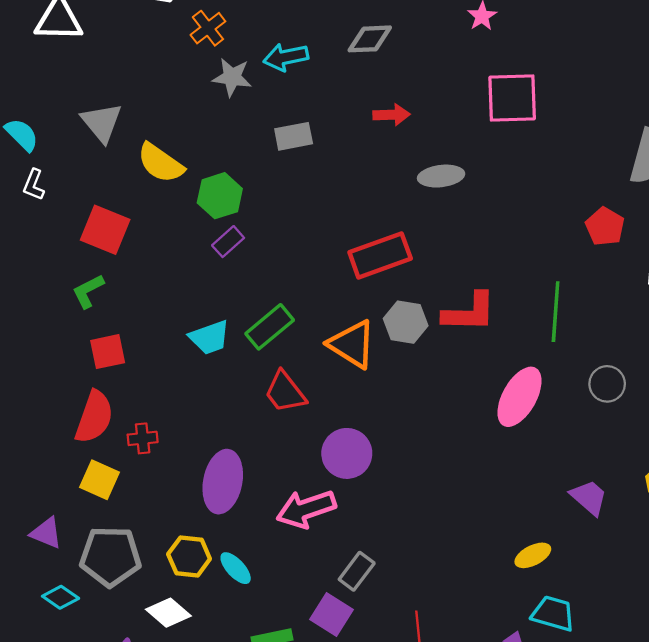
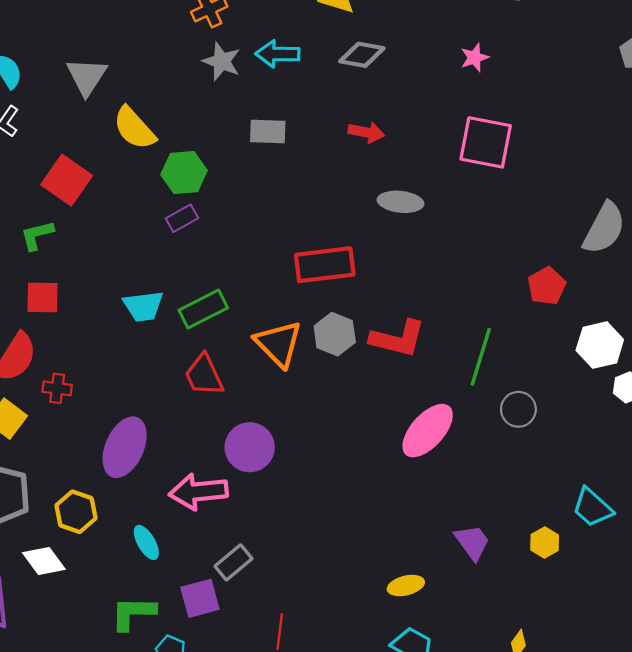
gray circle: (607, 384) -> (518, 409), moved
cyan ellipse: (236, 568) -> (146, 542), moved
purple square: (331, 614) -> (200, 598), turned 30

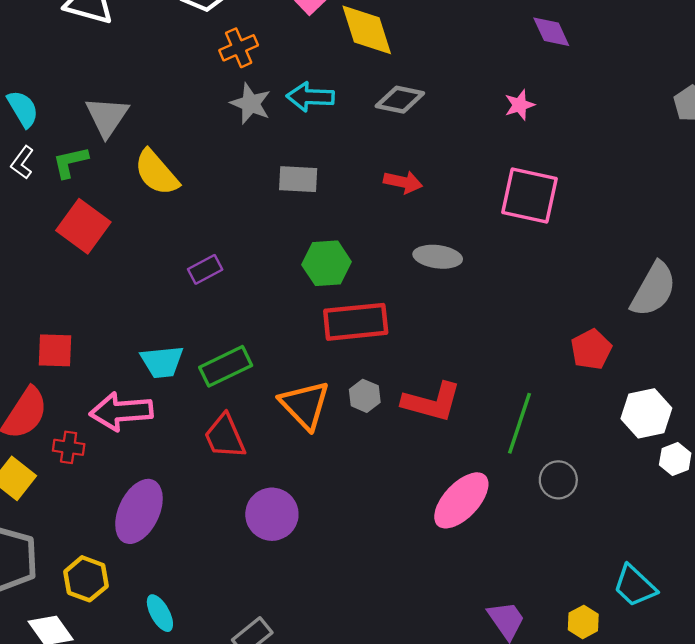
green hexagon: (184, 172) -> (327, 263), moved
green L-shape: (37, 235) -> (70, 162), moved
gray hexagon: (335, 334) -> (365, 396), size x0.7
pink arrow: (198, 492) -> (121, 411), moved

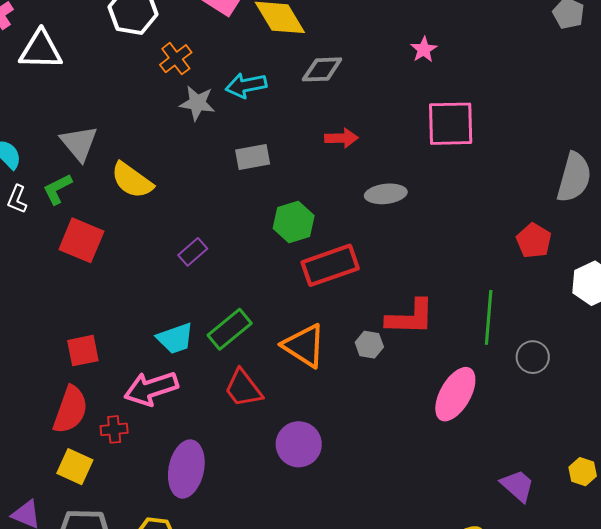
gray hexagon: (365, 396) -> (369, 345), moved

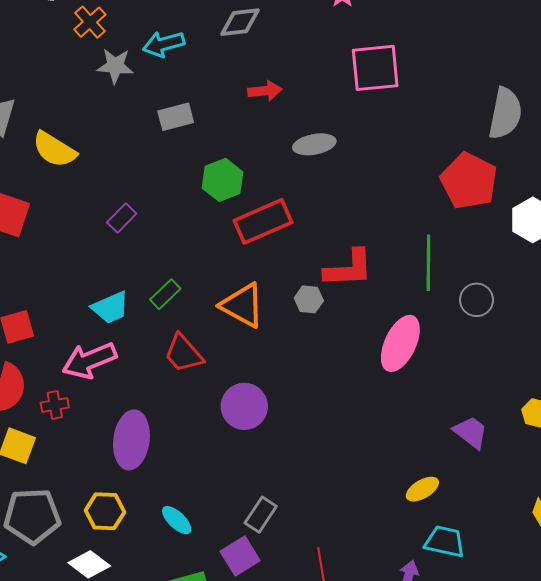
red pentagon: (534, 241) -> (469, 181), size x1.6
green rectangle: (230, 329) -> (165, 294), size x0.7

